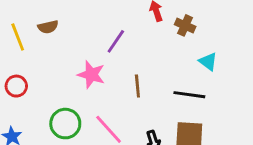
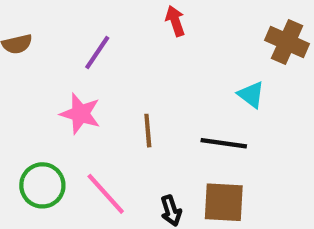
brown cross: (185, 25) -> (287, 42), moved, size x1.4
purple line: (116, 41) -> (97, 53), moved

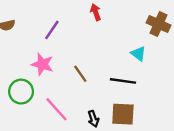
brown line: (148, 131) -> (80, 74), turned -30
green circle: (42, 185) -> (21, 92), moved

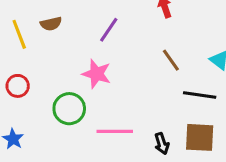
brown line: (80, 74) -> (171, 60), moved
pink line: (57, 109) -> (115, 131), turned -48

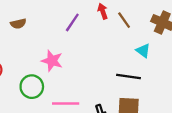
purple line: (109, 30) -> (72, 22), moved
brown line: (171, 60) -> (124, 20), moved

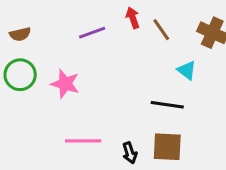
purple line: (72, 22) -> (92, 33), turned 36
green circle: (32, 87) -> (20, 75), moved

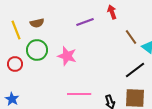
brown line: (161, 30) -> (131, 37), moved
black line: (167, 105) -> (135, 70), turned -45

